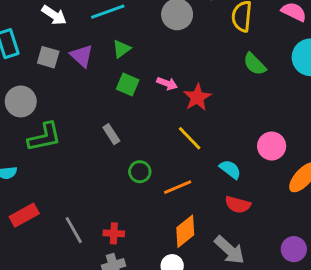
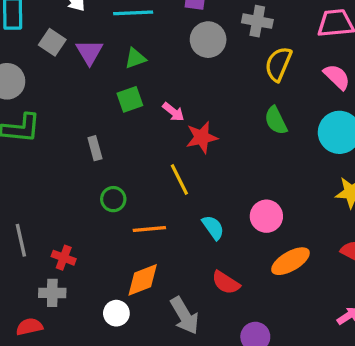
green square: (128, 84) -> (130, 99), turned 30
red semicircle: (238, 205) -> (226, 283), moved

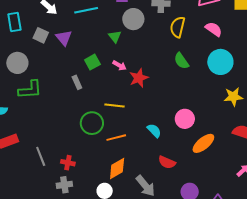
green triangle: (135, 58) -> (115, 37), moved, turned -40
gray rectangle: (95, 148) -> (77, 82), moved
yellow line: (179, 180) -> (114, 106), moved, turned -48
green circle: (113, 199) -> (92, 123), size x1.5

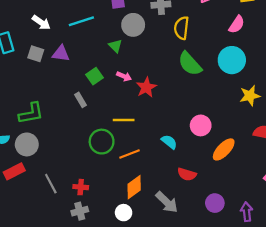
pink semicircle: (214, 29) -> (237, 25), moved, turned 96
purple triangle: (64, 38) -> (61, 54), turned -36
green semicircle: (181, 61) -> (190, 64), size x1.4
gray circle: (17, 63) -> (27, 144), moved

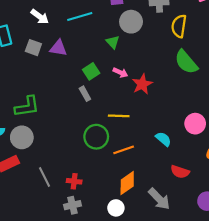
gray rectangle: (80, 100) -> (85, 94), moved

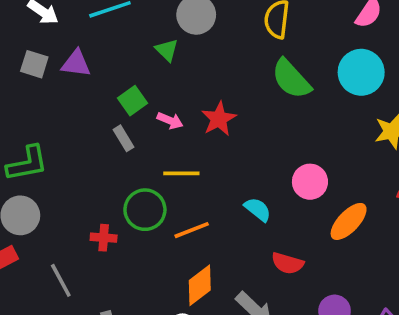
pink arrow: (120, 73) -> (170, 121), moved
red cross: (74, 181) -> (104, 238), moved

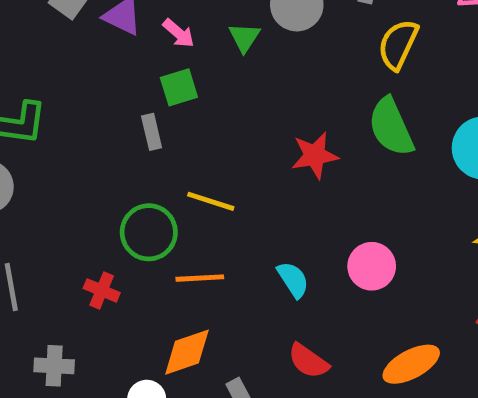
red star: (219, 119) -> (315, 155), moved
pink arrow: (170, 121) -> (179, 33), moved
orange ellipse: (349, 221) -> (411, 364), moved
red cross: (104, 238) -> (102, 290), moved

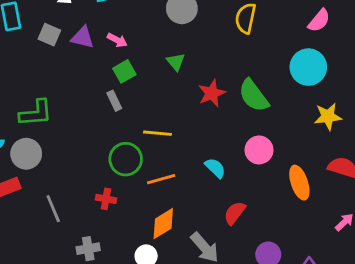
green triangle: (244, 37) -> (176, 62), moved
green semicircle: (391, 127) -> (254, 96), moved
red semicircle: (308, 361) -> (235, 213), turned 105
orange ellipse: (411, 364) -> (299, 183), moved, turned -68

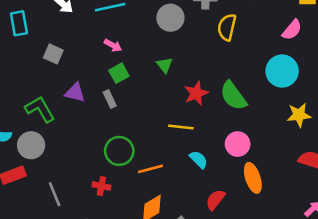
gray square: (49, 35) -> (53, 54), moved
purple triangle: (83, 37) -> (75, 93), moved
green L-shape: (36, 113) -> (40, 109), turned -116
yellow line: (158, 133) -> (181, 127), moved
orange ellipse: (299, 183) -> (253, 178), moved

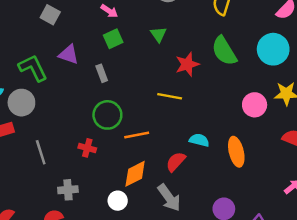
green semicircle: (233, 96) -> (224, 51), moved
gray rectangle: (110, 99) -> (102, 73), moved
pink circle: (238, 144) -> (255, 105), moved
cyan semicircle: (199, 159) -> (199, 140), moved, turned -36
red semicircle: (215, 200) -> (176, 162), moved

